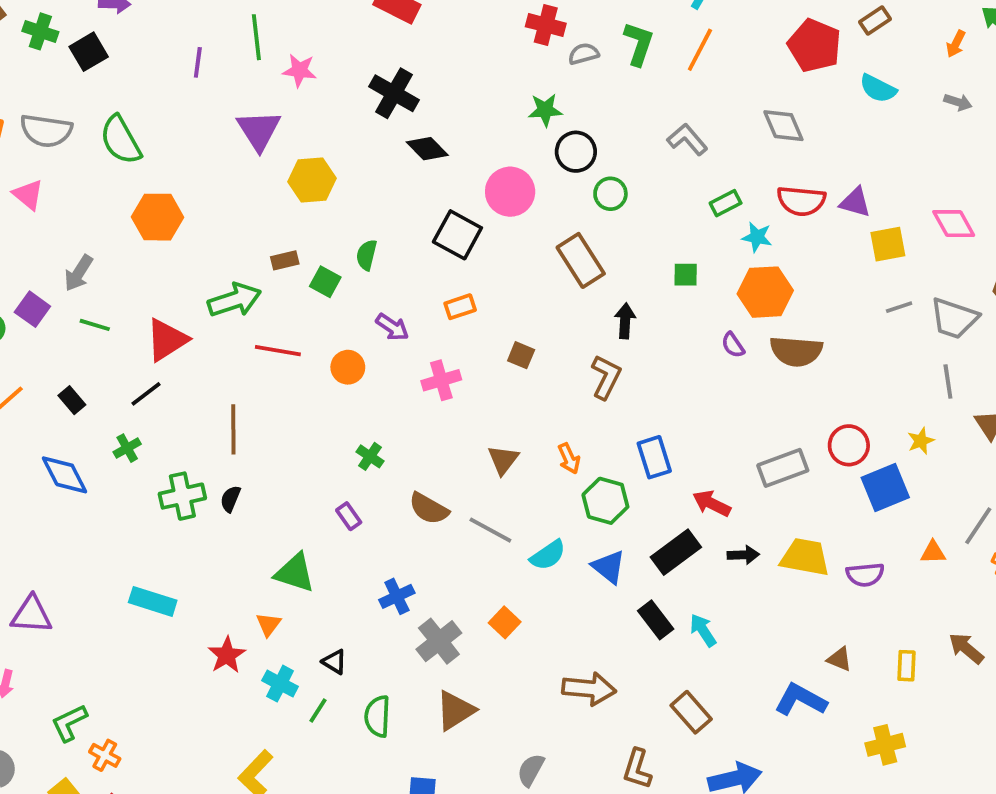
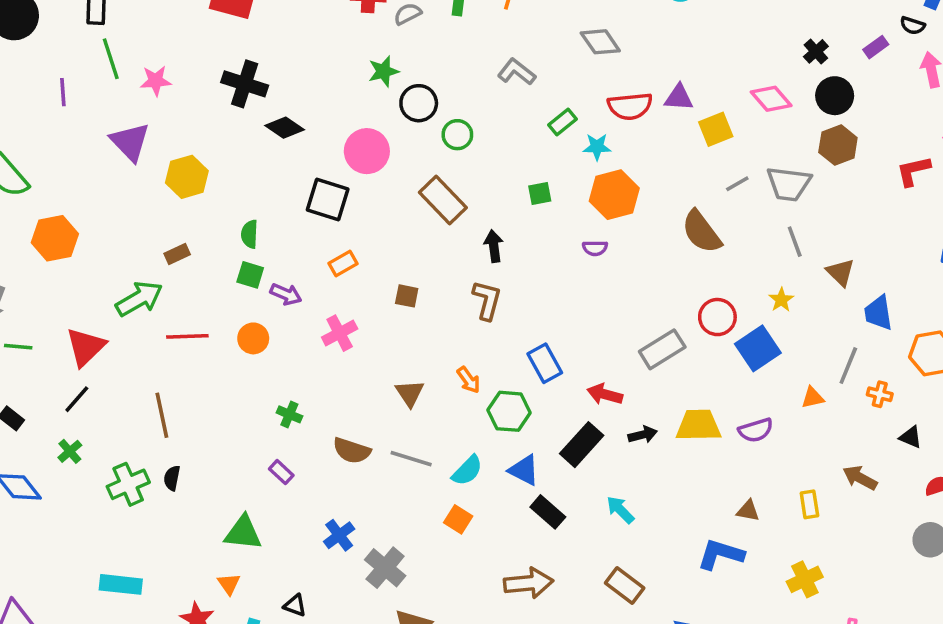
green square: (325, 282) -> (250, 275), moved
purple semicircle: (733, 345) -> (595, 248), turned -45
brown semicircle: (796, 351) -> (702, 232), moved, turned 60
black rectangle: (656, 620) -> (548, 512), moved
orange square: (505, 622) -> (458, 519), moved

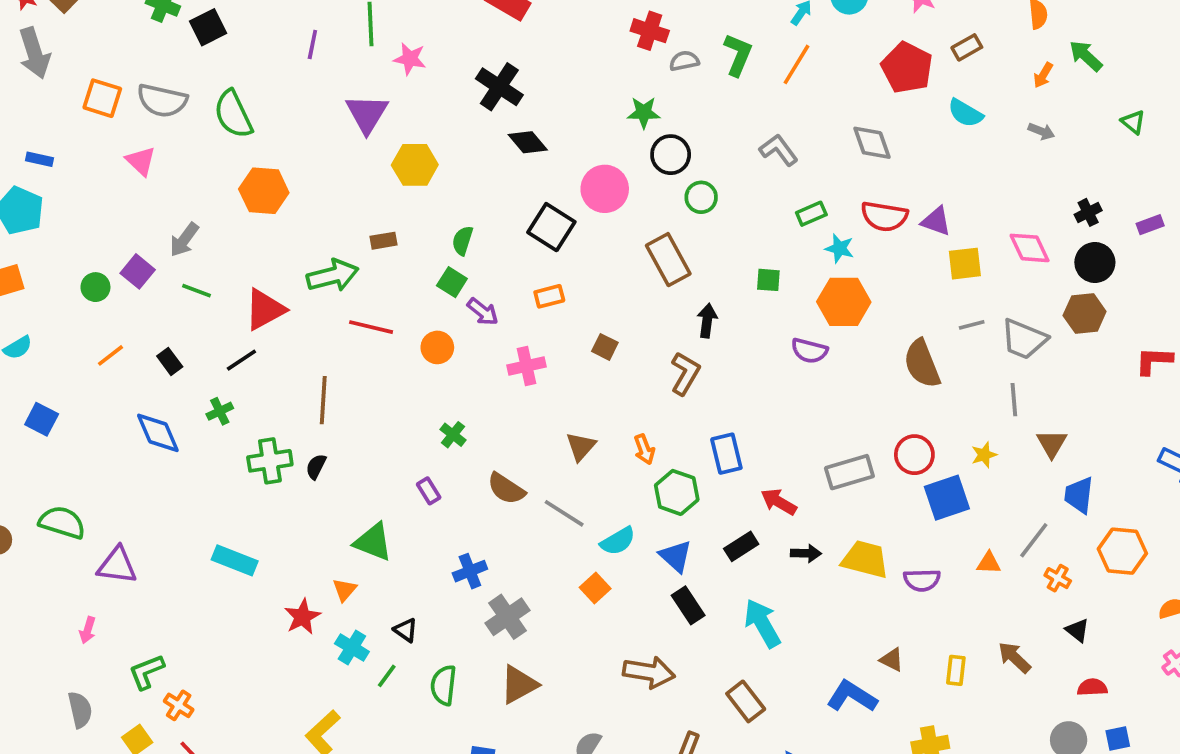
purple semicircle: (595, 248) -> (809, 351), size x1.4
black rectangle: (582, 445) -> (741, 546), size x0.7
cyan arrow: (620, 510) -> (762, 623), size x1.5

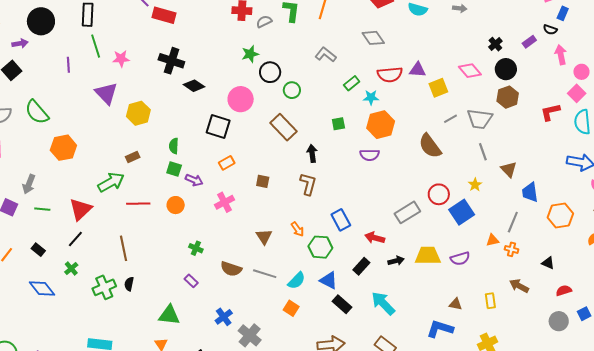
orange cross: (1058, 578) -> (512, 249), moved

